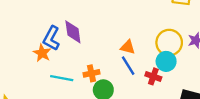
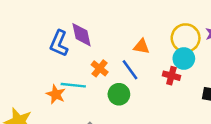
orange star: (42, 53) -> (56, 94), moved
blue line: (128, 66) -> (130, 70), moved
orange cross: (91, 73) -> (100, 68), moved, turned -35

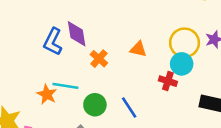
orange cross: (100, 68) -> (99, 59), moved
blue line: (130, 70) -> (129, 107), moved
green circle: (119, 94) -> (95, 105), moved

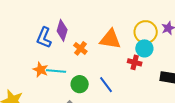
purple diamond: (77, 34) -> (62, 30), turned 30
orange triangle: (138, 49) -> (110, 39), size x1.6
orange star: (47, 94) -> (40, 70), moved

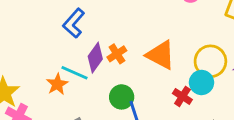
purple diamond: (62, 30) -> (95, 58), moved
orange star: (40, 70) -> (57, 84), moved
green circle: (80, 84) -> (122, 97), moved

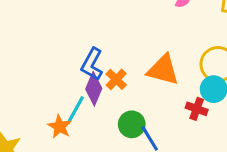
blue L-shape: (74, 23) -> (92, 64), moved
cyan line: (75, 73) -> (75, 110), turned -72

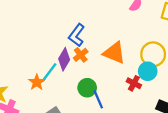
blue L-shape: (92, 64) -> (77, 35), moved

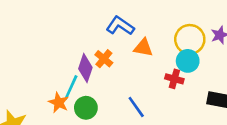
blue L-shape: (77, 35) -> (120, 26), moved, turned 100
orange triangle: (114, 53) -> (143, 48), size x0.7
green circle: (87, 88) -> (86, 108), moved

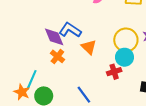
orange triangle: (143, 48) -> (89, 47), turned 35
purple diamond: (85, 68) -> (54, 37), moved, turned -40
red cross: (174, 79) -> (114, 72), turned -32

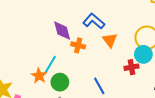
purple diamond: (54, 37) -> (62, 31), moved
orange cross: (57, 56) -> (78, 45), turned -32

